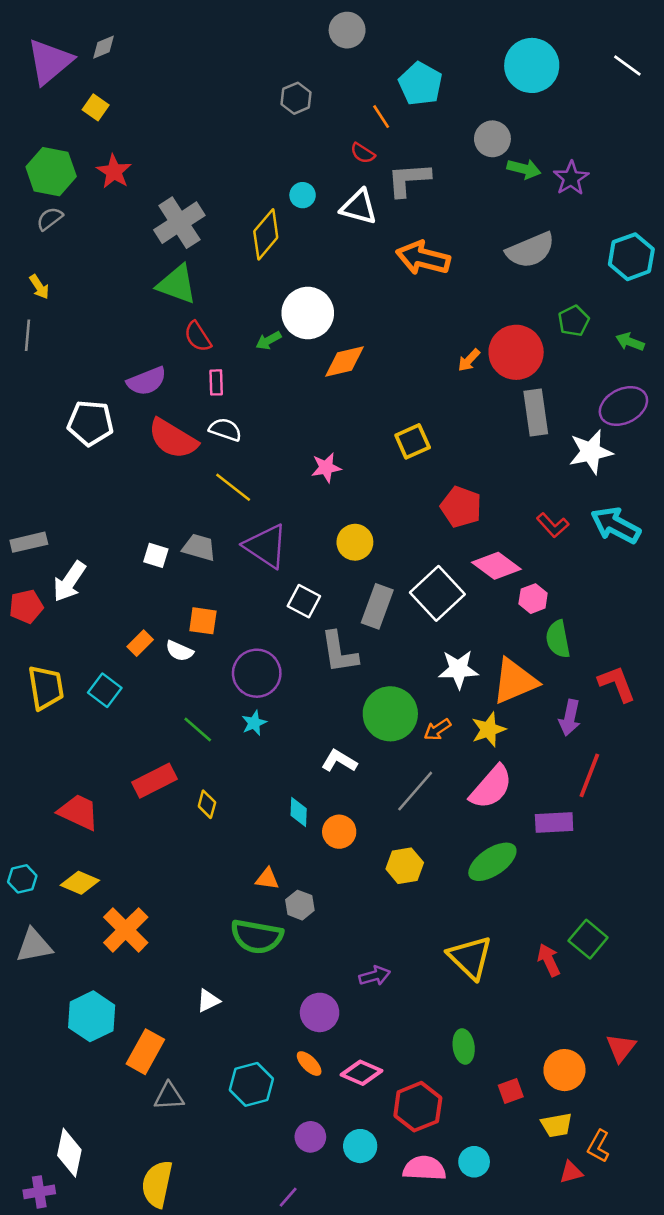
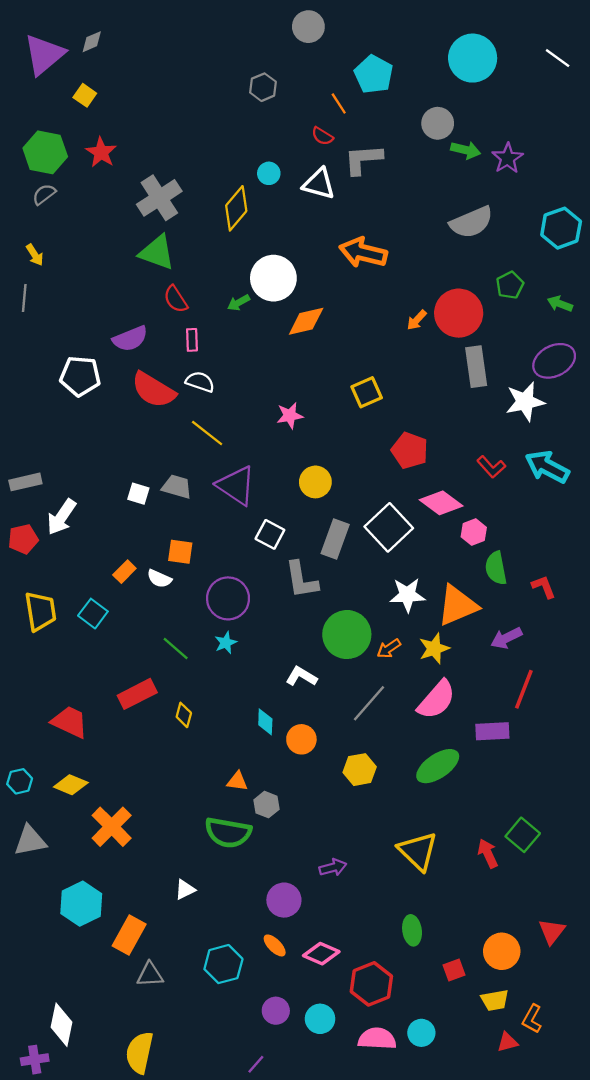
orange arrow: (423, 258) -> (363, 253), moved
red L-shape: (617, 684) -> (544, 587), moved, size x0.7
purple arrow: (570, 718) -> (506, 638), turned 52

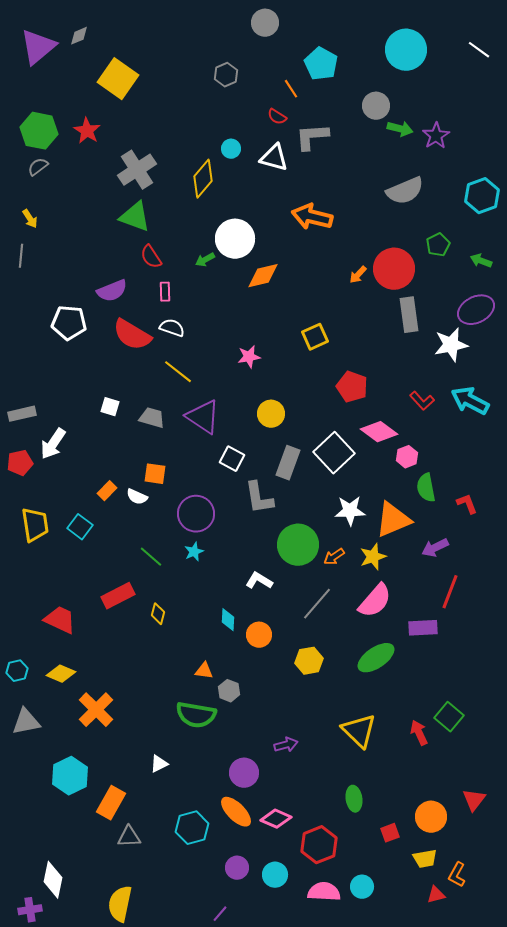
yellow square: (85, 95) -> (118, 79), moved, size x2.0
white square: (138, 494) -> (110, 407), moved
orange ellipse: (275, 945) -> (236, 812), size x1.6

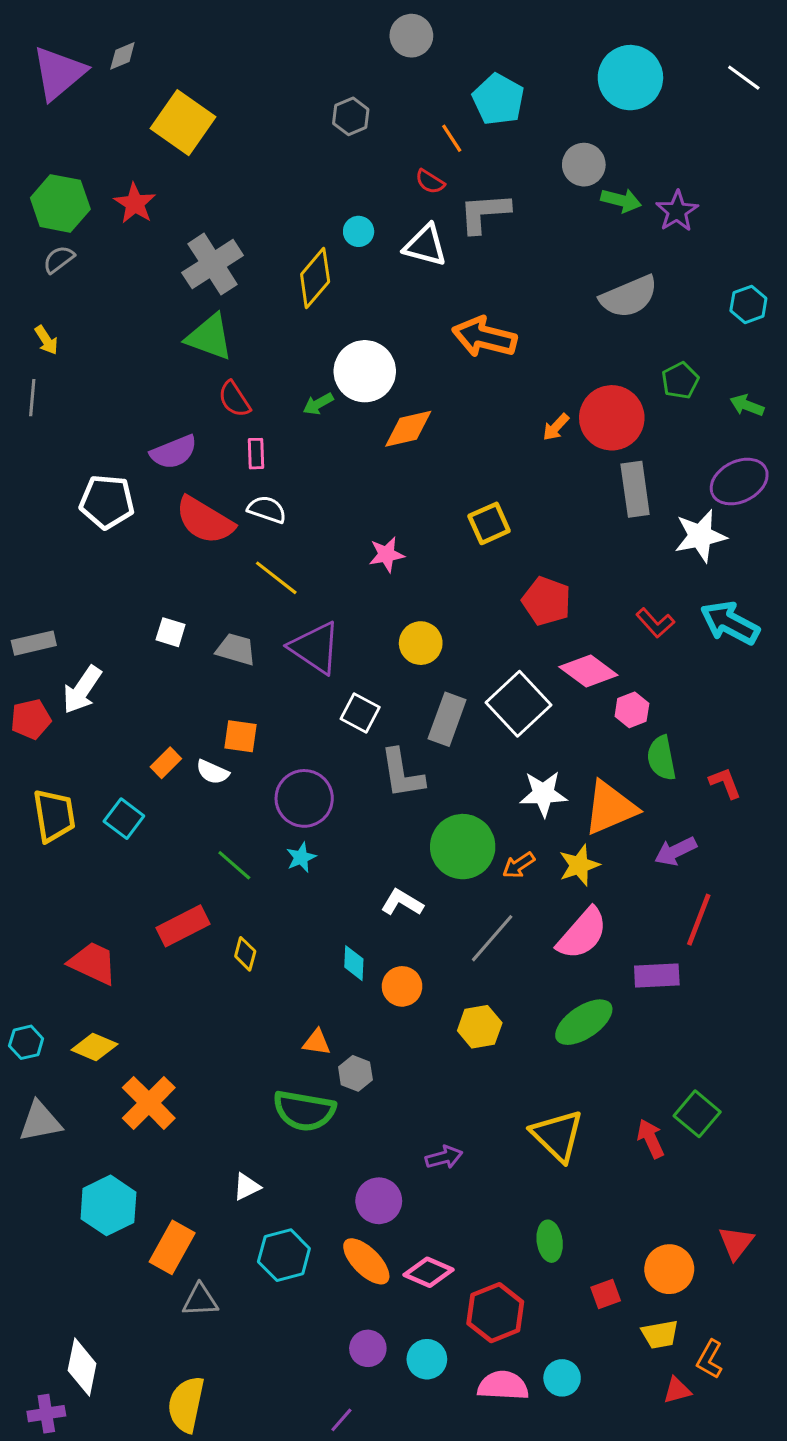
cyan hexagon: (482, 196) -> (748, 304), size x0.7
cyan hexagon: (192, 828) -> (284, 1255), moved

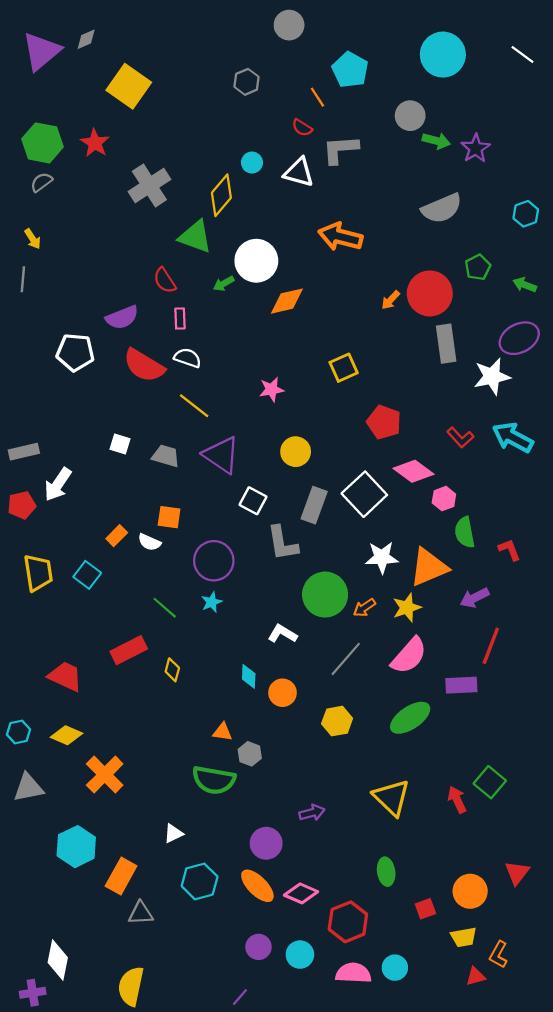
green triangle: (209, 337) -> (195, 237), moved

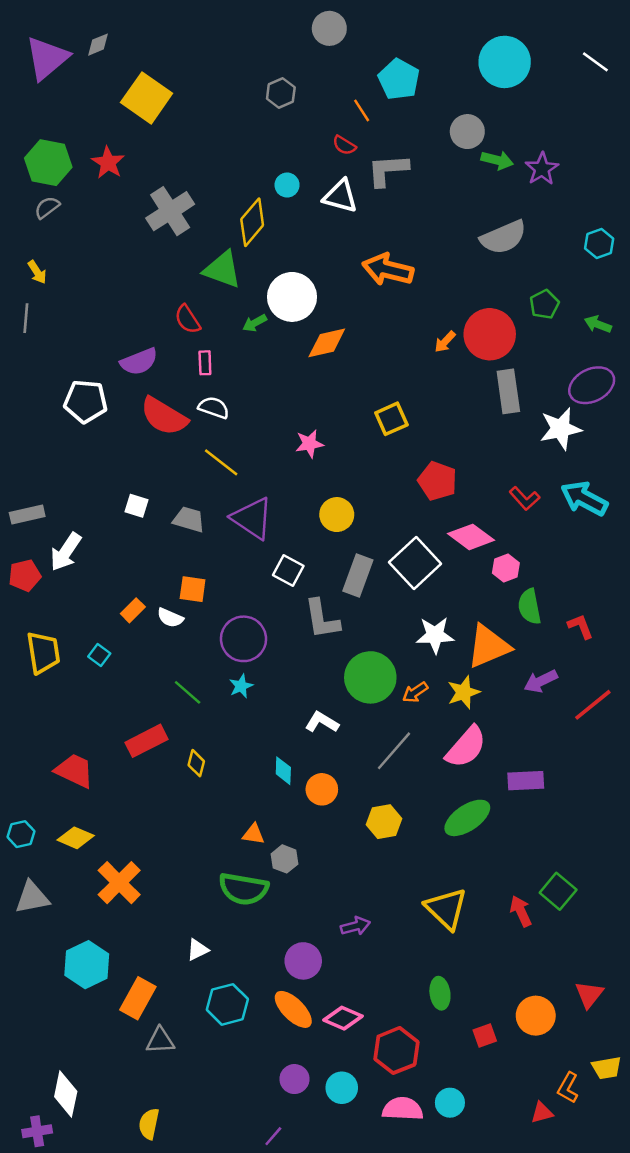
cyan square: (87, 575) -> (99, 655), size x0.7
red line: (491, 646) -> (593, 705), moved, turned 30
yellow trapezoid: (464, 937) -> (607, 1068), moved
yellow semicircle: (131, 986) -> (149, 1124), size x0.7

